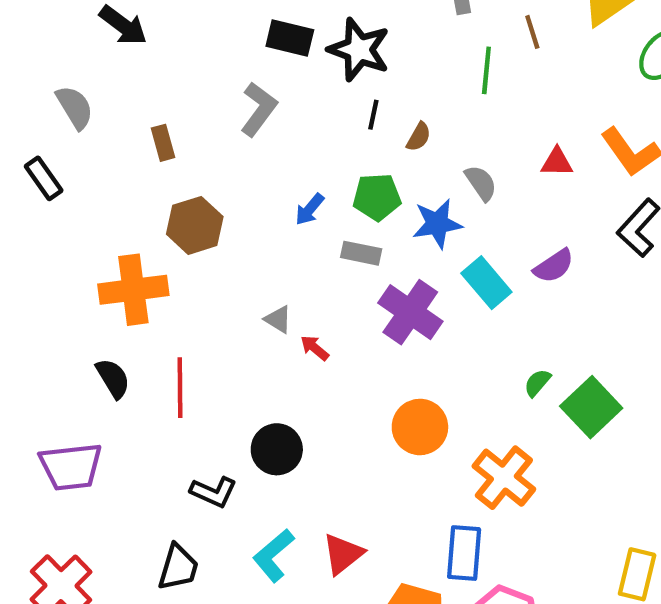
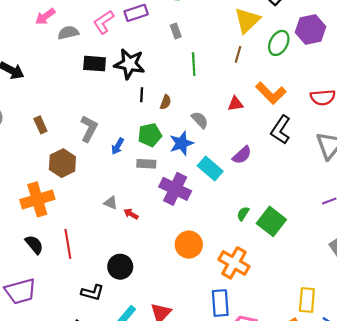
brown line: (532, 32) -> (238, 54), moved, turned 42
gray L-shape: (259, 109) -> (89, 129), moved

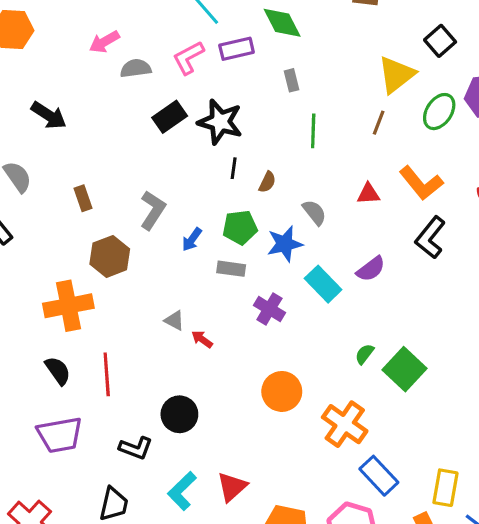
black rectangle: (95, 64) -> (170, 117), turned -45
purple cross: (175, 189) -> (269, 309), size x0.7
purple trapezoid: (20, 291) -> (60, 435), moved
blue rectangle: (220, 303) -> (379, 476), moved, turned -44

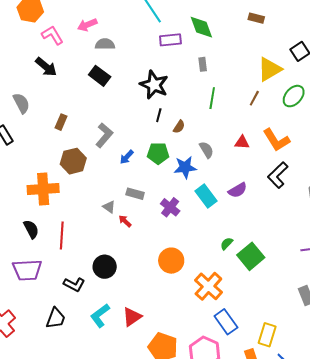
pink L-shape: (188, 58) -> (52, 35), moved, turned 80
black rectangle: (170, 117) -> (100, 76), moved, turned 65
brown rectangle: (83, 198) -> (61, 122), turned 35
gray rectangle: (231, 269) -> (135, 194), moved

